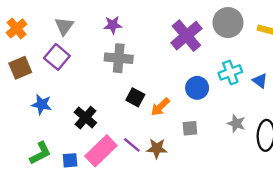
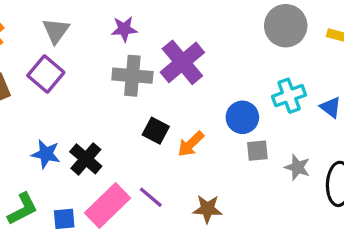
purple cross: (186, 36) -> (182, 62), moved
blue star: (42, 104) -> (46, 154), moved
gray square: (190, 128) -> (257, 151), moved
brown star: (157, 148) -> (207, 209), moved

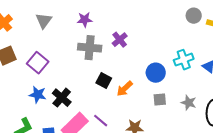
gray circle: (286, 26) -> (194, 16), moved, size x0.6
purple cross: (182, 62) -> (120, 40), size x0.6
purple square: (46, 74) -> (38, 63), moved
gray square: (257, 151) -> (160, 100), moved

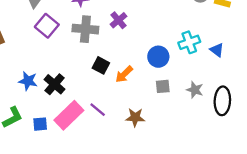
purple square: (38, 63) -> (47, 26), moved

